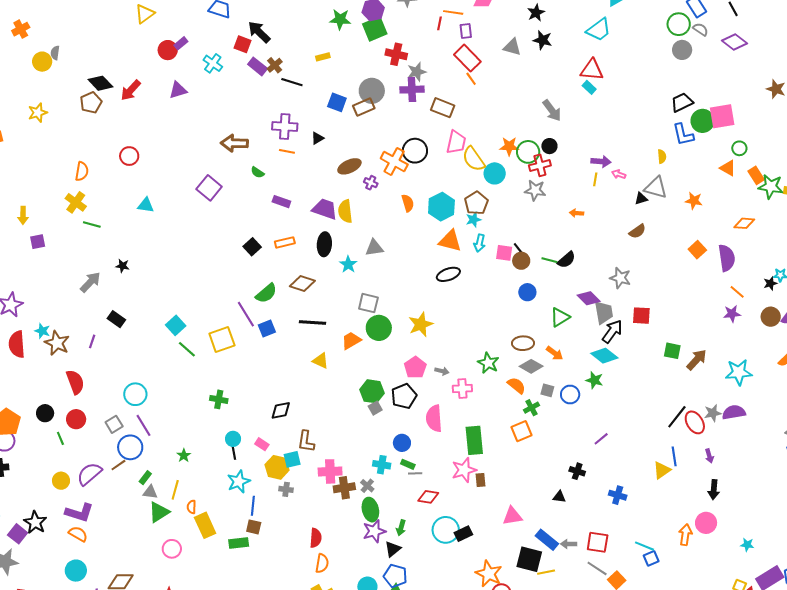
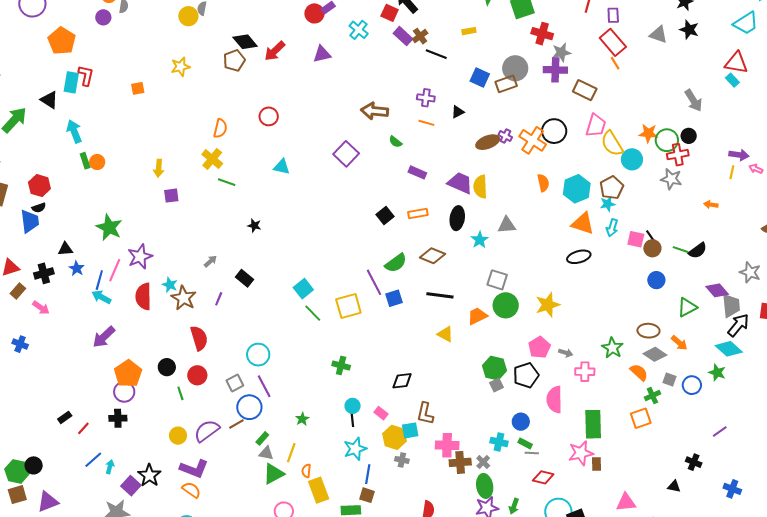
purple cross: (285, 126) -> (426, 98), size x0.7
purple cross: (371, 183) -> (505, 136), moved
gray arrow: (90, 282) -> (210, 261), moved, size x0.6

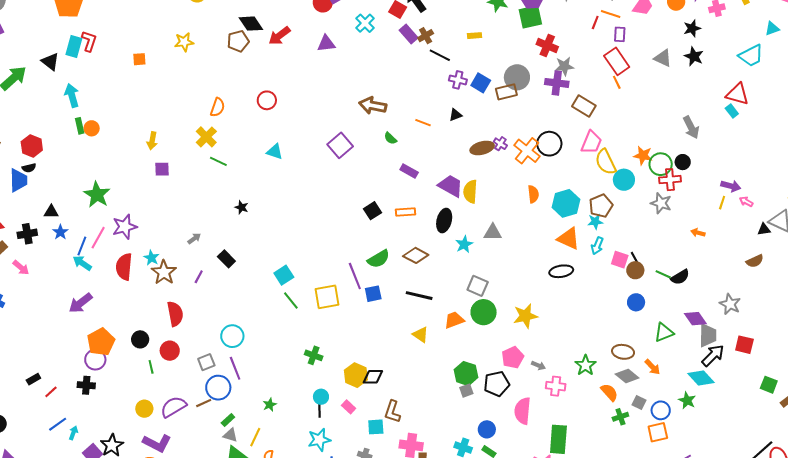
purple cross: (426, 98) -> (458, 80), moved
orange square: (641, 418) -> (658, 432), moved
yellow hexagon: (395, 437) -> (356, 375), moved

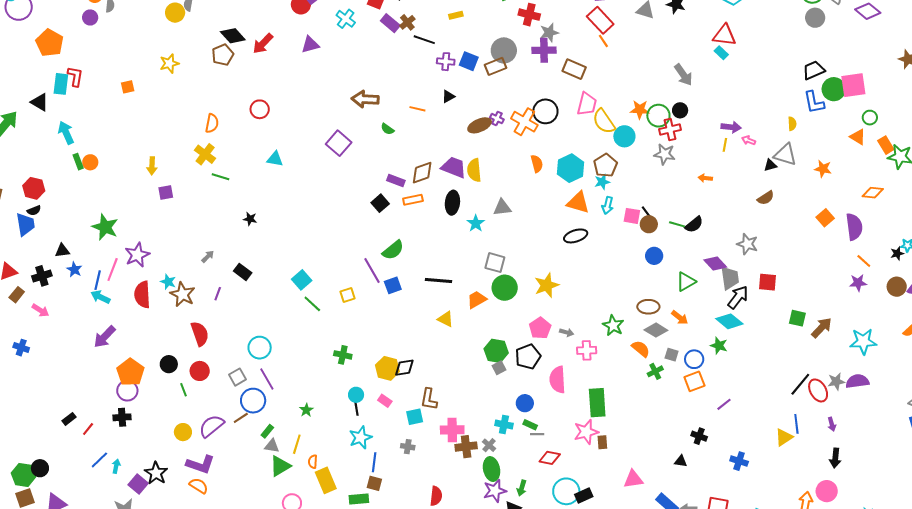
purple rectangle: (409, 171) -> (396, 180), moved
brown diamond: (416, 255) -> (422, 173), moved, turned -40
yellow square: (327, 297) -> (348, 295), size x0.6

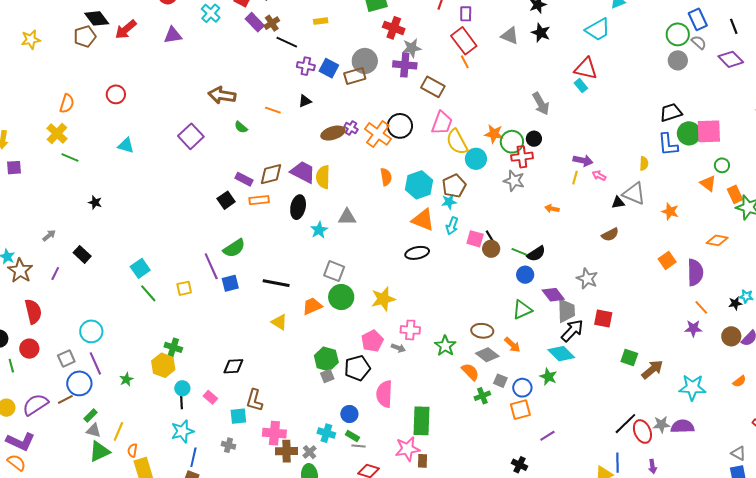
blue circle: (654, 256) -> (525, 275), moved
pink cross: (587, 350) -> (410, 330), moved
yellow hexagon: (387, 368) -> (163, 365), moved
green star: (306, 410) -> (126, 379), moved

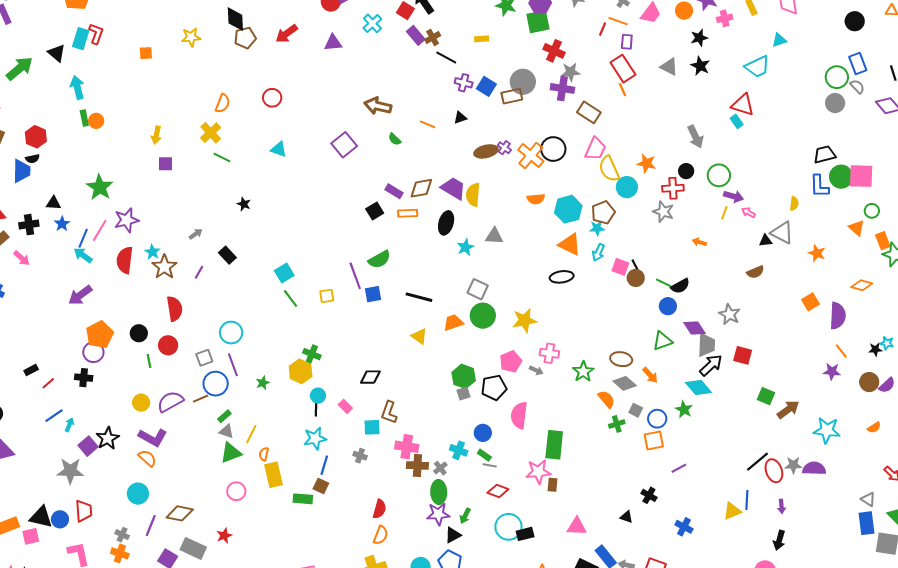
black diamond: (97, 18) -> (235, 19), moved, turned 30
green circle: (512, 142) -> (719, 175), moved
orange semicircle: (386, 177) -> (536, 199), turned 90

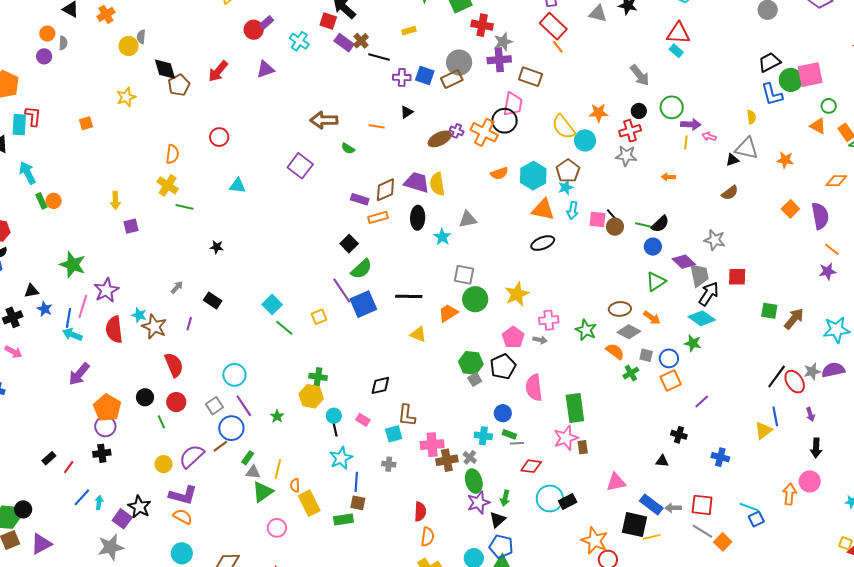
pink trapezoid: (595, 149) -> (513, 104), moved
black square: (375, 211) -> (349, 244), moved
blue square: (373, 294) -> (363, 304), size x1.5

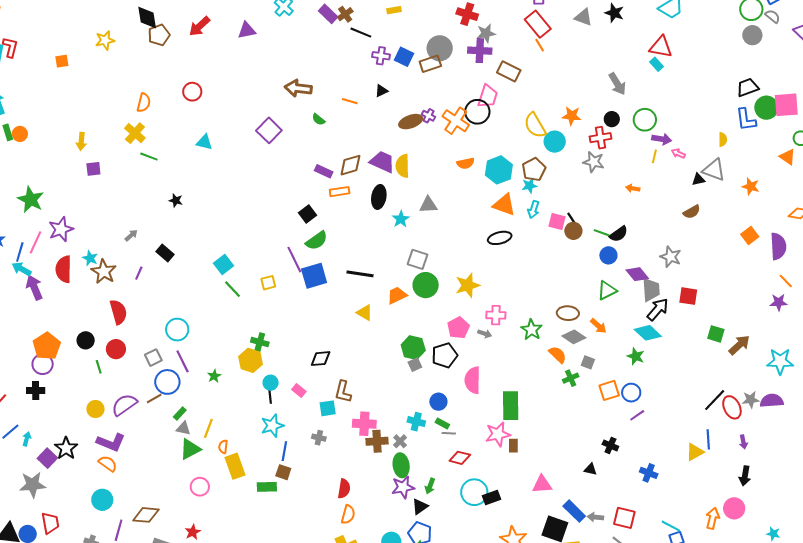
blue circle: (669, 358) -> (631, 393), moved
purple arrow: (79, 374) -> (34, 287), moved, turned 110

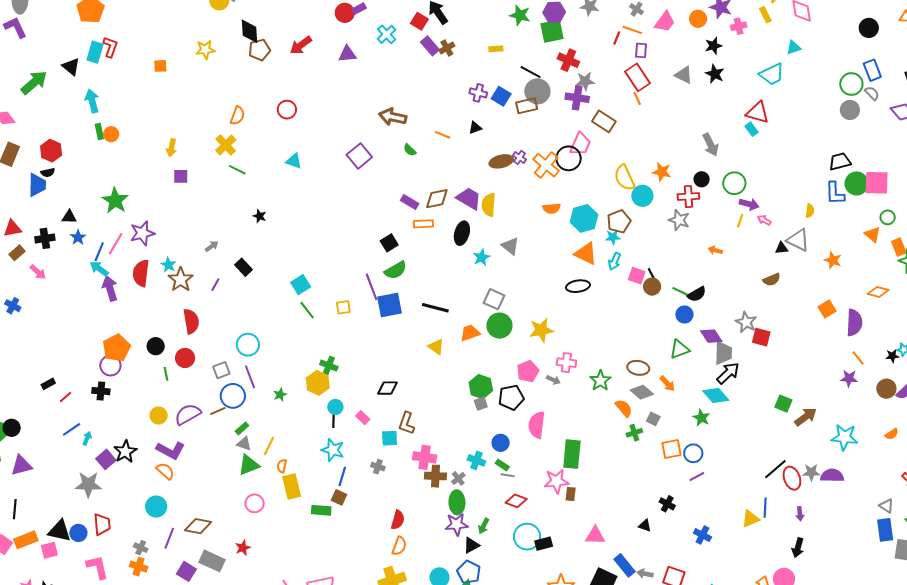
black line: (361, 33) -> (531, 72), moved
gray triangle: (428, 205) -> (510, 246), turned 36
red square: (688, 296) -> (761, 337), moved
cyan star: (272, 426) -> (333, 450), turned 30

